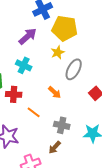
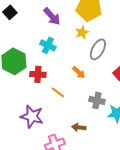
purple arrow: (28, 36) -> (52, 16), turned 90
gray cross: (62, 125) -> (97, 100), moved
brown arrow: (55, 147) -> (79, 127), turned 56

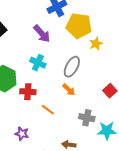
yellow star: (82, 32) -> (96, 44), moved
gray ellipse: (98, 49) -> (72, 67), moved
purple star: (32, 116) -> (22, 134), size x0.6

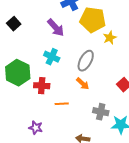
orange line: (48, 110) -> (62, 104), turned -40

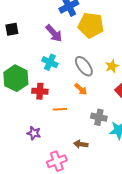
black square: (14, 24) -> (12, 29), turned 32
yellow star: (110, 38) -> (112, 66), moved
gray ellipse: (86, 61) -> (84, 66), turned -65

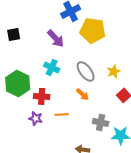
purple star: (34, 133) -> (36, 118), moved

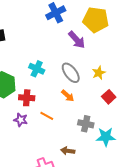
yellow pentagon: (93, 30) -> (96, 20), moved
purple arrow: (56, 38) -> (77, 40), moved
orange line: (62, 114) -> (47, 116), turned 32

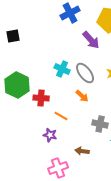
cyan cross: (37, 69) -> (62, 69), moved
purple star: (21, 120) -> (50, 135), moved

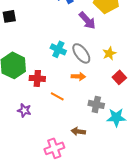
orange arrow: (82, 96) -> (78, 76), turned -40
purple star: (50, 135) -> (24, 110), moved

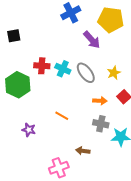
orange arrow: (78, 76) -> (100, 101), moved
red cross: (37, 78) -> (42, 66), moved

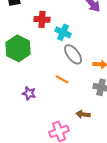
red cross: (42, 66) -> (42, 19), moved
gray ellipse: (86, 73) -> (73, 54), moved

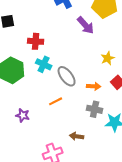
cyan cross: (63, 32) -> (44, 64), moved
orange line: (62, 79) -> (56, 101), turned -56

